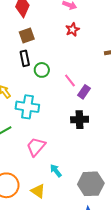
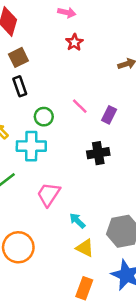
green circle: (42, 70) -> (44, 117), moved
purple rectangle: (84, 92) -> (109, 115), moved
yellow triangle: (38, 191) -> (85, 248), moved

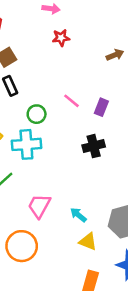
red star: (74, 42) -> (61, 38), turned 30
pink trapezoid: (49, 194) -> (39, 206), moved

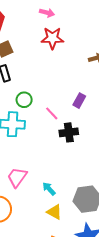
red star: (61, 38) -> (52, 38), size x1.5
pink line: (71, 101) -> (52, 113), moved

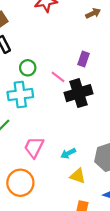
black cross: (69, 132) -> (79, 93), size x1.4
cyan arrow: (49, 189) -> (68, 153), turned -64

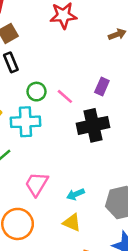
pink line: (58, 77) -> (65, 96), moved
yellow triangle: (78, 176) -> (72, 223), moved

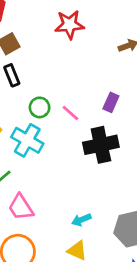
cyan cross: (25, 122) -> (27, 140), turned 32
pink trapezoid: (37, 184) -> (21, 207), moved, turned -64

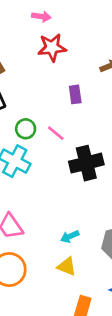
purple rectangle: (111, 102) -> (75, 94), moved, turned -30

